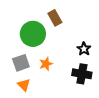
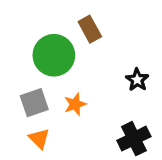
black cross: (82, 74) -> (134, 139), moved, turned -36

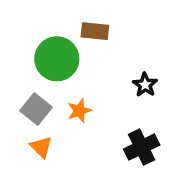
brown rectangle: (90, 29) -> (95, 31), turned -55
gray square: (34, 103) -> (36, 109), turned -32

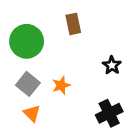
brown rectangle: (95, 31) -> (73, 24), turned 72
green circle: (57, 59) -> (27, 41), moved

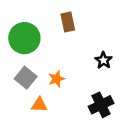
orange triangle: (32, 113) -> (39, 105), moved, turned -42

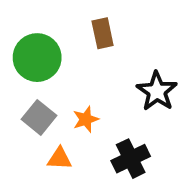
black star: (104, 60) -> (157, 91), size x1.5
black cross: (101, 105) -> (131, 159), moved

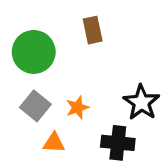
black star: (157, 91) -> (141, 102), moved
black cross: (131, 159) -> (118, 143), turned 32

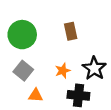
brown rectangle: (93, 30) -> (71, 31), moved
orange star: (77, 107) -> (63, 71), moved

